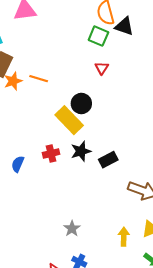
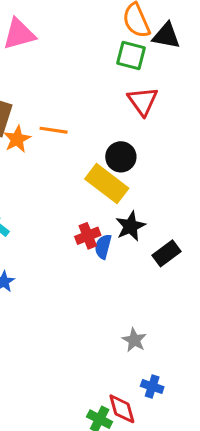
red triangle: (102, 68) -> (143, 101), size x1.5
black rectangle: (108, 160) -> (166, 253), moved
blue semicircle: (18, 164) -> (103, 247), moved

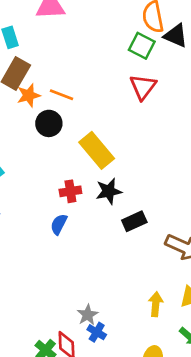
black circle: (121, 157) -> (49, 123), moved
blue semicircle: (103, 247) -> (59, 224), moved
gray star: (134, 340) -> (88, 315), moved

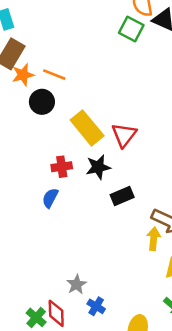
red triangle: (143, 87) -> (124, 135), moved
yellow arrow: (156, 304) -> (154, 239), moved
blue cross: (97, 332) -> (96, 306), moved

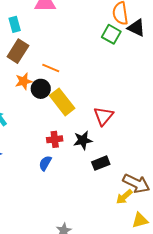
orange star: (23, 75) -> (24, 81), moved
yellow rectangle: (87, 128) -> (62, 102), moved
yellow arrow: (154, 239) -> (124, 197), turned -138

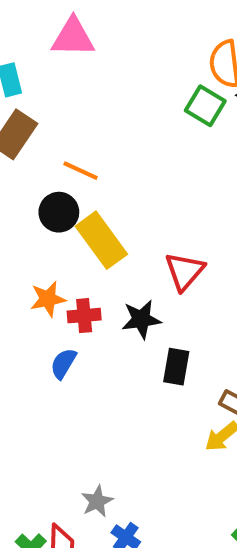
orange star: (24, 81) -> (48, 299), moved
black rectangle: (101, 163) -> (176, 367), turned -60

